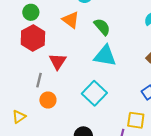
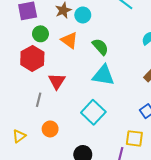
green circle: (31, 12) -> (40, 34), moved
orange circle: (48, 100) -> (50, 129), moved

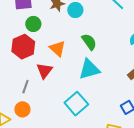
orange triangle: (69, 40) -> (57, 49), moved
cyan triangle: (103, 75) -> (89, 69), turned -30
orange circle: (50, 129) -> (22, 109), moved

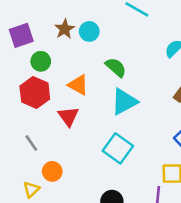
gray line: (25, 87) -> (31, 143), moved, turned -40

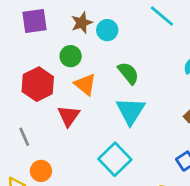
green circle: (41, 61) -> (71, 56), moved
cyan triangle: (124, 102) -> (131, 111), turned -40

